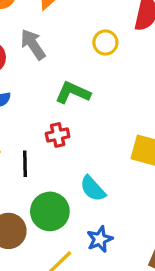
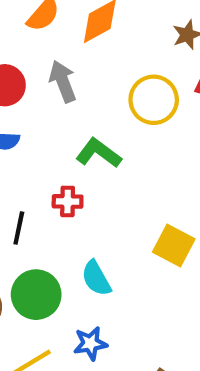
yellow circle: (105, 42) -> (154, 100), size x1.5

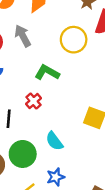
red cross: (68, 201) -> (33, 101), turned -35

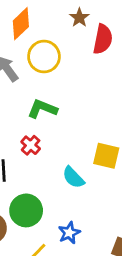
yellow circle: (74, 40) -> (44, 57), moved
cyan semicircle: (54, 141) -> (73, 177), moved

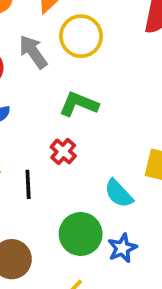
green circle: (26, 210) -> (81, 234), moved
blue star: (69, 233) -> (122, 248), moved

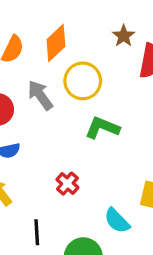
green L-shape: (79, 104) -> (102, 128), moved
black line: (28, 184) -> (37, 232), moved

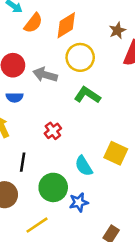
gray arrow: (40, 95) -> (45, 75), moved, turned -50

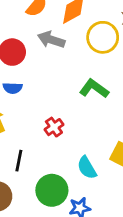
yellow circle: (80, 57) -> (103, 37), moved
gray arrow: (45, 75) -> (51, 40), moved

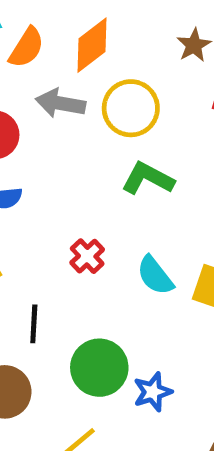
yellow circle: (103, 37) -> (131, 108), moved
cyan semicircle: (87, 168) -> (155, 275), moved

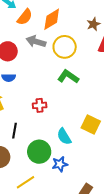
red cross: (87, 256) -> (40, 105), turned 32
cyan semicircle: (155, 275) -> (64, 136), moved

